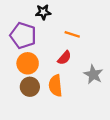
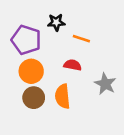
black star: (43, 12) -> (56, 22), moved
red semicircle: (64, 58) -> (73, 65), turned -120

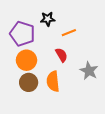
orange line: (81, 39) -> (69, 33), turned -40
red semicircle: (73, 65) -> (61, 55), turned 48

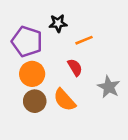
orange semicircle: (53, 81) -> (65, 100), turned -36

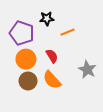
red semicircle: (75, 67) -> (52, 56), moved

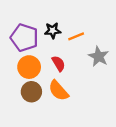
black star: (47, 19) -> (53, 31), moved
gray star: (87, 70) -> (99, 56), moved

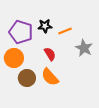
orange circle: (29, 67) -> (14, 58), moved

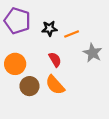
purple pentagon: (21, 32) -> (17, 21), moved

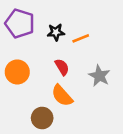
gray star: (93, 53) -> (99, 76), moved
brown circle: (30, 86) -> (42, 118), moved

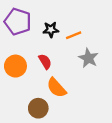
red semicircle: (62, 67) -> (45, 62), moved
gray star: (99, 76) -> (88, 58), moved

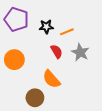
red semicircle: (45, 62) -> (57, 51), moved

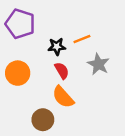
black star: (46, 27) -> (57, 47), moved
red semicircle: (57, 51) -> (62, 71), moved

